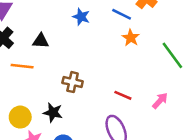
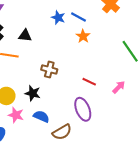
blue line: (122, 14) -> (78, 17), moved
orange star: (131, 38) -> (83, 36), moved

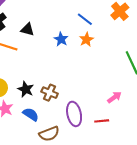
blue star: (58, 17) -> (61, 39), moved
brown cross: (49, 69) -> (50, 93), moved
red line: (89, 82) -> (102, 121), moved, turned -40

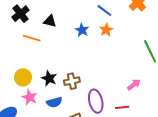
brown cross: (50, 93) -> (72, 81), turned -35
blue semicircle: (31, 114) -> (54, 102), turned 133

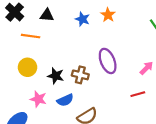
yellow circle: (23, 77) -> (28, 67), moved
brown cross: (72, 81) -> (80, 75), turned 35
purple ellipse: (96, 101) -> (108, 61), moved

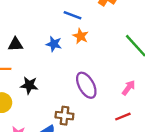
brown cross: (80, 75) -> (64, 116), moved
black star: (56, 76) -> (29, 85), moved

